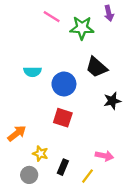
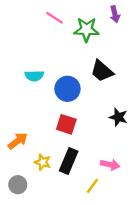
black star: (112, 101) -> (118, 117), moved, turned 30
black rectangle: (63, 167) -> (69, 161), moved, size x1.5
gray circle: (29, 175) -> (18, 185), moved

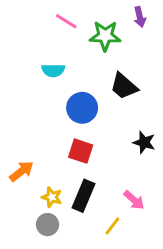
cyan semicircle: (34, 76) -> (53, 70), moved
pink arrow: (110, 165) -> (134, 200), turned 30
gray circle: (18, 185) -> (47, 225), moved

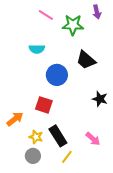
red square: (81, 151) -> (44, 105), moved
black rectangle: (84, 196) -> (58, 136), turned -55
yellow line: (112, 226) -> (67, 157), moved

